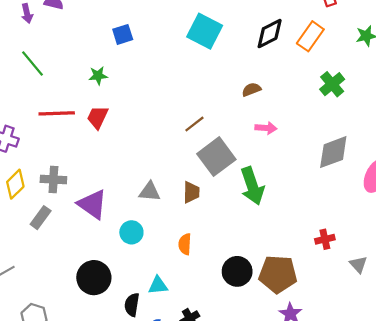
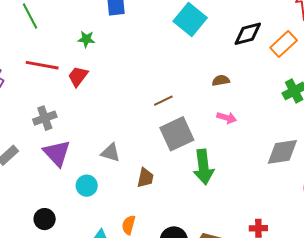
gray cross: (53, 179) -> (45, 118), moved, turned -35
brown trapezoid: (191, 192) -> (145, 178), moved
orange semicircle: (185, 244) -> (129, 225), moved
black circle: (94, 278) -> (45, 219), size x0.7

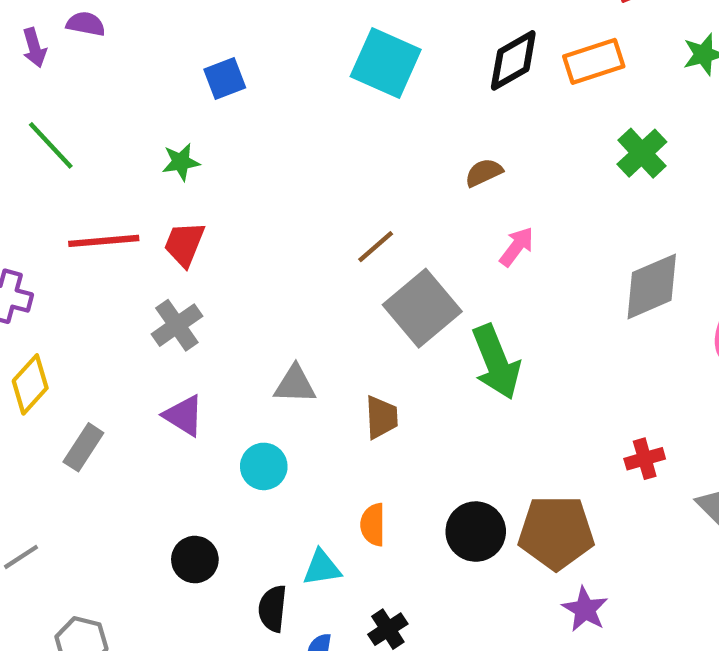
orange rectangle: (284, 44) -> (594, 61), turned 40
gray cross: (45, 118) -> (177, 325), moved
pink arrow: (227, 118) -> (517, 247), turned -54
purple triangle: (57, 153) -> (184, 415), size x0.7

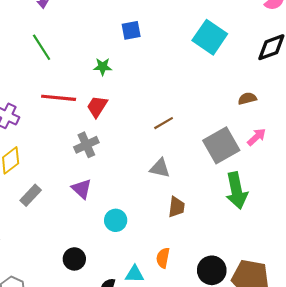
brown line: (376, 247) -> (164, 123), moved
gray square: (422, 308) -> (221, 145), moved
gray triangle: (295, 384) -> (160, 168), moved

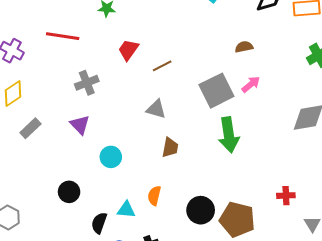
red trapezoid: (97, 106) -> (128, 50), moved

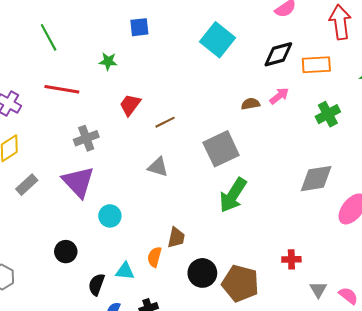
pink arrow: (251, 84) -> (279, 96), moved
purple triangle: (80, 125) -> (78, 182), size x1.6
green arrow: (229, 135) -> (233, 195), turned 40
brown trapezoid: (170, 147) -> (176, 238), moved

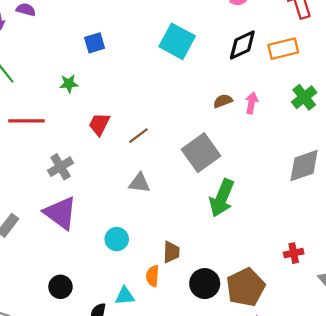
pink arrow: (279, 96) -> (252, 103), moved, turned -30
cyan circle: (110, 216) -> (117, 239), moved
brown pentagon: (240, 283) -> (246, 287), turned -30

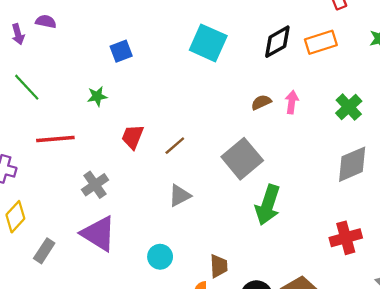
green cross: (304, 97) -> (349, 107), moved
gray triangle: (140, 183) -> (180, 196), turned -30
red cross: (294, 253) -> (346, 238), moved, size x1.5

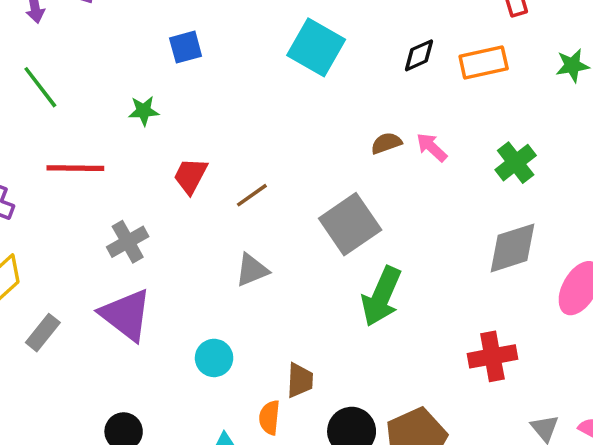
black diamond: (277, 42) -> (419, 55), size x0.7
pink arrow: (292, 102) -> (432, 147), turned -60

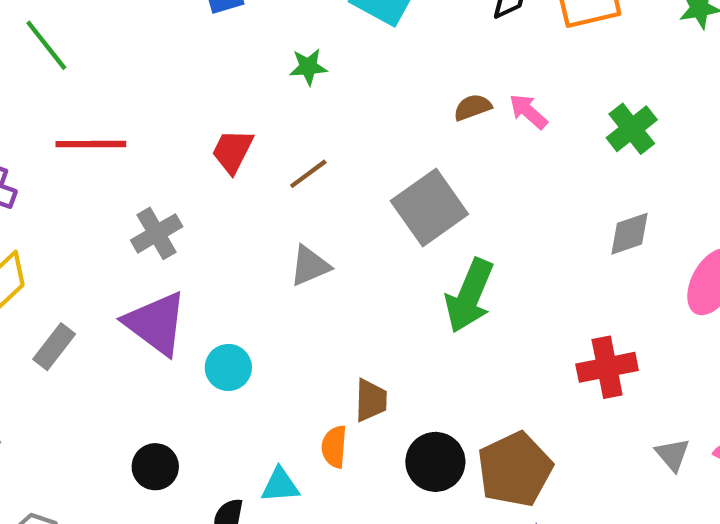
green star: (144, 111) -> (308, 67), moved
gray diamond: (512, 248) -> (630, 234), size x0.7
cyan circle: (214, 358) -> (228, 367), moved

